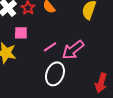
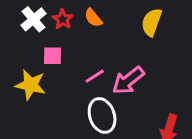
white ellipse: (55, 74) -> (102, 115), turned -40

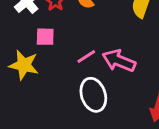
pink arrow: (128, 81) -> (119, 61), turned 60

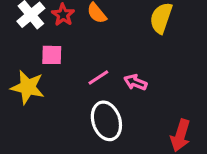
pink arrow: (119, 61) -> (135, 82), size x0.6

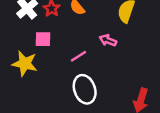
pink arrow: (135, 82) -> (108, 40), moved

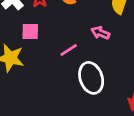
white ellipse: (85, 89) -> (91, 78), moved

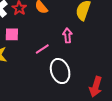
pink arrow: (100, 33) -> (67, 35), turned 64

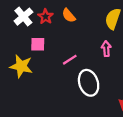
pink arrow: (67, 35) -> (106, 49), moved

